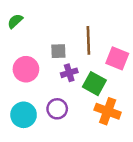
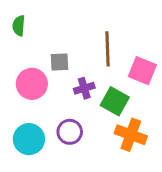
green semicircle: (15, 21) -> (19, 26), turned -42
gray square: (58, 51) -> (59, 62), moved

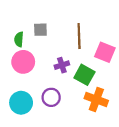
green semicircle: (19, 26) -> (19, 39), moved
gray square: (59, 62) -> (40, 30), moved

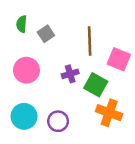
gray square: (40, 30) -> (46, 34), turned -32
green semicircle: (19, 39) -> (22, 24), moved
purple circle: (51, 97) -> (58, 121), moved

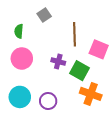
green semicircle: (22, 24) -> (19, 31), moved
gray square: (46, 34) -> (44, 15), moved
purple cross: (70, 74) -> (58, 62), turned 32

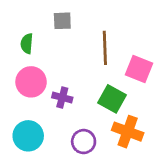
gray square: (44, 15) -> (62, 21), turned 32
purple cross: (58, 62) -> (62, 97), moved
purple circle: (48, 101) -> (84, 142), moved

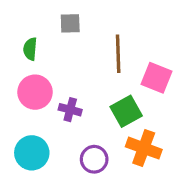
green square: (112, 99) -> (126, 111), turned 32

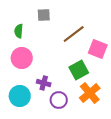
brown line: (118, 54) -> (74, 34), turned 55
purple cross: (70, 110) -> (44, 83), moved
orange cross: (144, 148) -> (90, 93), turned 30

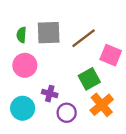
gray square: (44, 15) -> (49, 33), moved, size x1.6

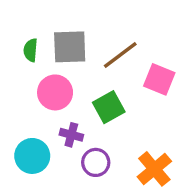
pink circle: (25, 65) -> (55, 92), moved
green square: (89, 79) -> (109, 107), moved
orange cross: (102, 105) -> (154, 169), moved

